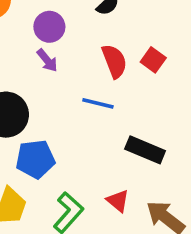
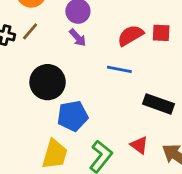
red square: (153, 60) -> (161, 33), turned -30
red semicircle: (114, 61) -> (131, 35), turned -96

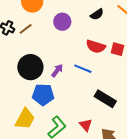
red semicircle: (131, 35) -> (96, 47), turned -144
purple arrow: (78, 38) -> (57, 71), moved, turned -112

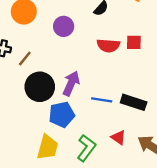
brown line: (26, 29) -> (25, 59), moved
blue line: (83, 69) -> (102, 100), moved
purple arrow: (57, 71) -> (71, 83), size x1.5

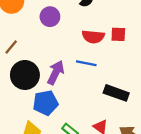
blue line: (102, 100) -> (86, 63), moved

